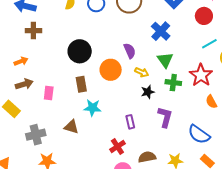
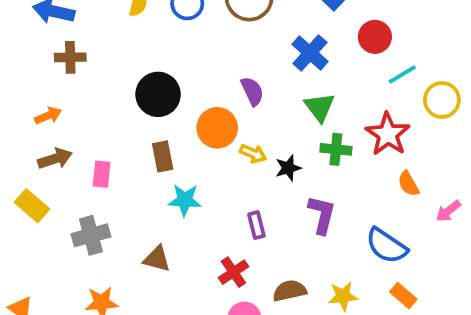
red circle: (204, 16) -> (375, 37), moved
yellow arrow: (142, 72) -> (253, 154), moved
brown triangle: (71, 127) -> (157, 259), moved
gray cross: (36, 135) -> (91, 235), moved

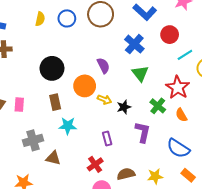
green cross: (336, 149) -> (158, 106), moved, turned 35
pink rectangle: (102, 174) -> (19, 105), moved
orange semicircle: (408, 184) -> (181, 115), moved
gray cross: (91, 235) -> (33, 140), moved

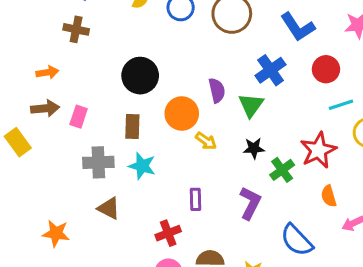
green triangle: (140, 73) -> (251, 105), moved
black star: (124, 107) -> (254, 148), moved
orange semicircle: (181, 115) -> (329, 196), moved
gray cross: (33, 140) -> (98, 162), moved

